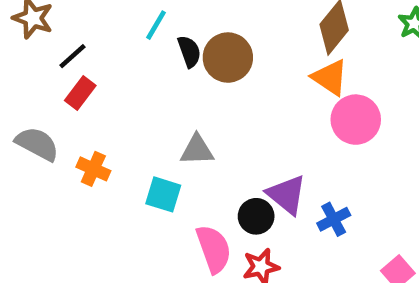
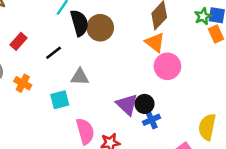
black semicircle: (189, 51) -> (79, 23), size x1.5
black line: (73, 56) -> (54, 53), moved
cyan square: (163, 194) -> (60, 100), turned -36
black circle: (256, 216) -> (145, 104), moved

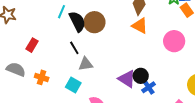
black line: (54, 53) -> (74, 48), moved, turned -72
pink circle: (167, 66) -> (174, 41), moved
cyan square: (60, 100) -> (73, 85), turned -35

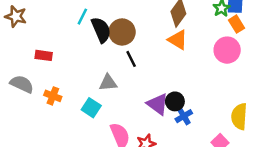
pink circle: (174, 41) -> (227, 50), moved
red rectangle: (32, 45) -> (44, 55), turned 64
black line: (74, 48) -> (131, 59), moved

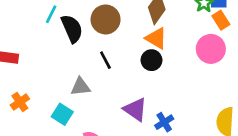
brown circle: (122, 32) -> (106, 19), moved
orange cross: (53, 96) -> (20, 102), turned 35
black circle: (175, 101) -> (152, 60), moved

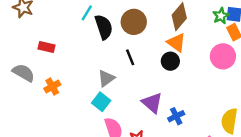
gray triangle: (80, 87) -> (106, 78), turned -36
cyan square: (62, 114) -> (101, 102), moved

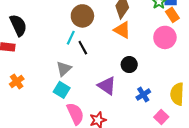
cyan line: (87, 13) -> (71, 38), moved
black semicircle: (104, 27) -> (18, 25), moved
black circle: (170, 61) -> (129, 65), moved
blue cross: (176, 116) -> (143, 95), moved

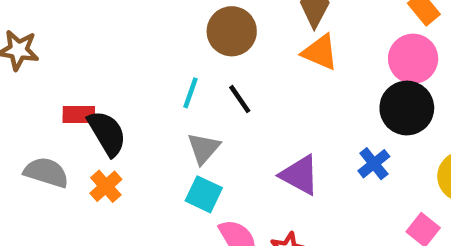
black semicircle: (18, 25) -> (107, 133), moved
cyan line: (71, 38) -> (191, 93), moved
black circle: (129, 65) -> (407, 108), moved, size x1.5
blue cross: (143, 95) -> (374, 164), moved

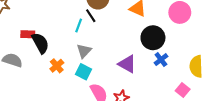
black line: (240, 99) -> (91, 16), moved
black circle: (407, 108) -> (153, 38), moved
orange cross: (106, 186) -> (57, 66), moved

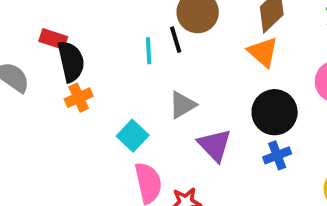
cyan line: (79, 26) -> (149, 51), turned -40
gray triangle: (84, 51) -> (182, 105), moved
orange cross: (57, 66) -> (79, 98), moved

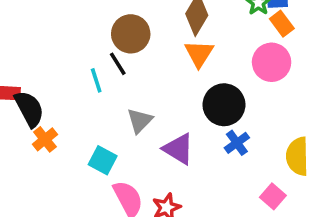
orange triangle: (263, 52) -> (199, 54), turned 36

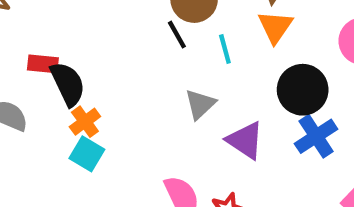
cyan line: (96, 80) -> (225, 49), moved
blue cross: (237, 143) -> (316, 136), size x1.4
cyan square: (103, 160) -> (87, 154), moved

